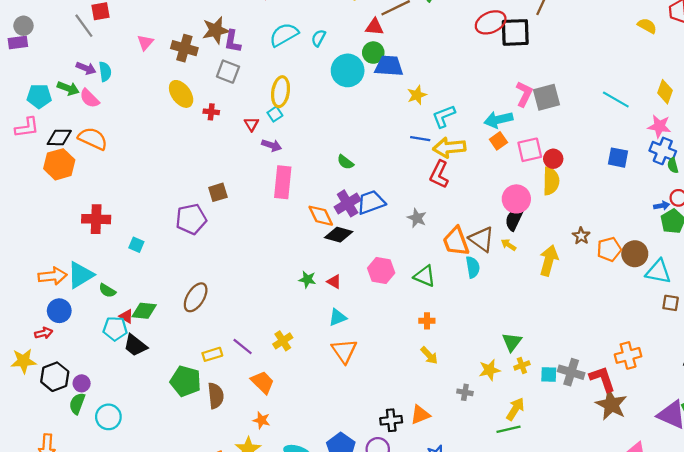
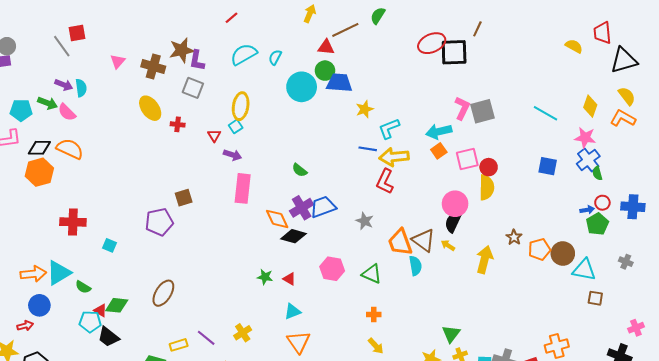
blue cross: (663, 151) -> (588, 160), turned 30

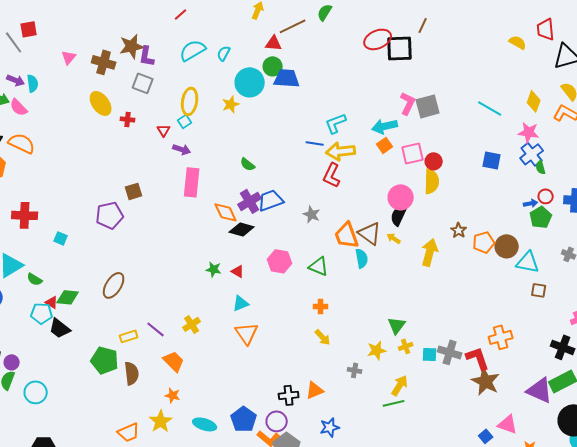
yellow star: (365, 109) -> (231, 104), moved

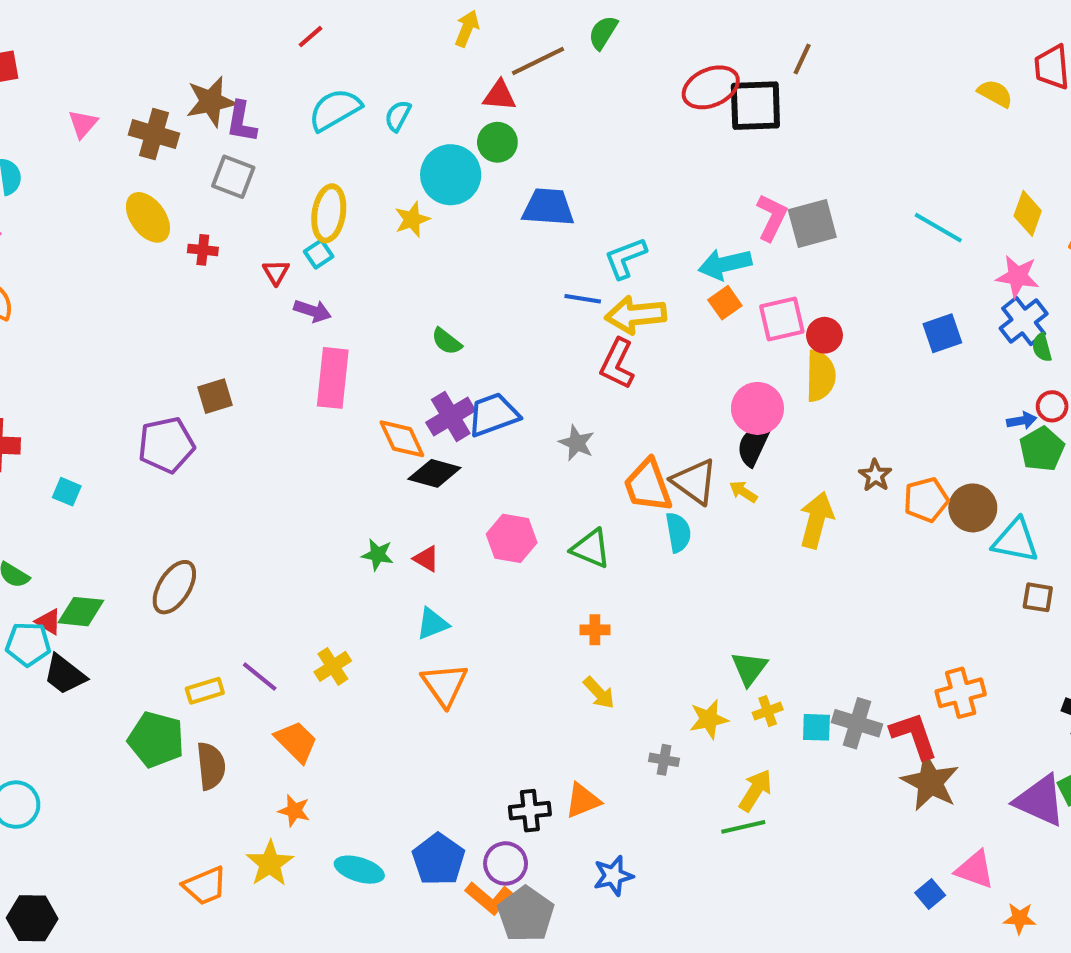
blue trapezoid: (287, 78) -> (548, 207), moved
blue square: (492, 160) -> (942, 333), turned -30

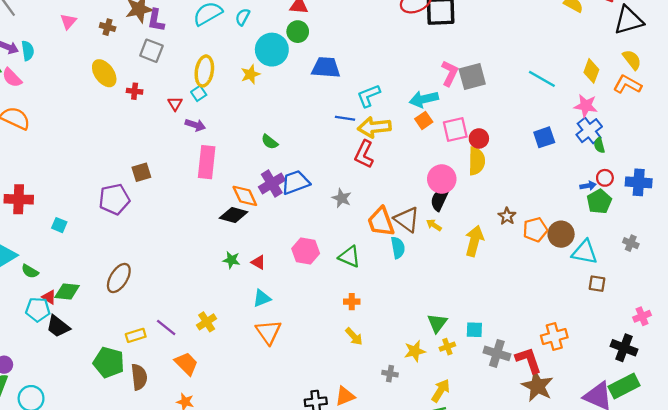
brown cross: (154, 134) -> (108, 27), size x0.6
black diamond: (434, 473) -> (234, 215), moved
cyan square: (816, 727) -> (474, 330), moved

